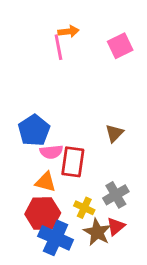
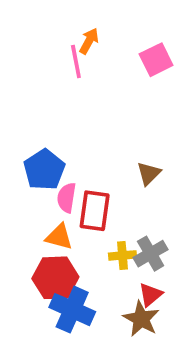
orange arrow: (68, 31) -> (89, 41), turned -54
pink semicircle: (51, 152) -> (67, 198), turned 105
yellow cross: (84, 208) -> (123, 255), moved, turned -30
brown star: (97, 232) -> (141, 319), moved

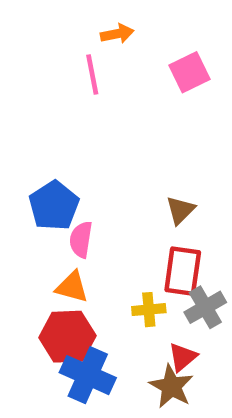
orange arrow: (89, 41) -> (117, 34), moved, turned 50
red rectangle: (95, 211) -> (183, 271), moved
gray cross: (151, 254) -> (205, 307), moved

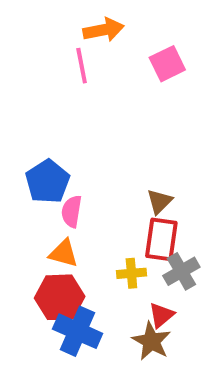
orange arrow: (117, 34) -> (103, 30), size x1.4
brown triangle: (180, 210) -> (159, 201), moved

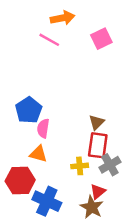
pink line: (82, 66) -> (49, 40), turned -50
red hexagon: (60, 297) -> (20, 181), moved

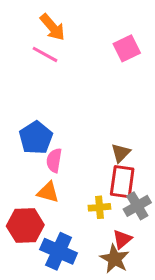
orange arrow: (63, 18) -> (53, 27), moved, turned 60
pink line: (49, 40) -> (45, 54), moved

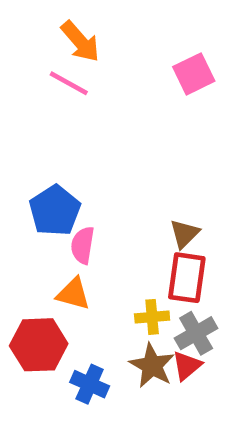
gray cross: (137, 206) -> (196, 333), moved
blue cross: (59, 251) -> (90, 384), size x0.7
brown star: (115, 259) -> (152, 366), moved

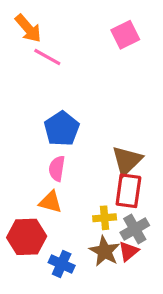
orange arrow: (80, 42) -> (28, 28), moved
pink square: (194, 74) -> (125, 35), moved
blue pentagon: (55, 211) -> (62, 129), moved
brown triangle: (184, 234) -> (127, 161), size x1.5

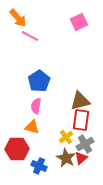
brown triangle: (127, 161) -> (80, 101), turned 30
yellow cross: (105, 218) -> (66, 137), turned -32

